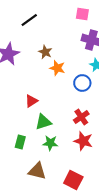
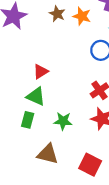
orange star: (57, 68) -> (82, 16), moved
green triangle: (43, 122) -> (36, 96), moved, turned 42

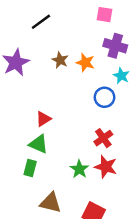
green star: (63, 121) -> (79, 169), moved, turned 30

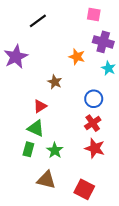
brown star: (60, 60) -> (55, 82), moved
blue circle: (104, 97) -> (94, 99), moved
green star: (79, 169) -> (55, 150), moved

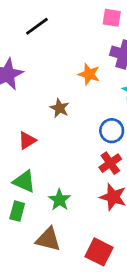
red triangle: (40, 106) -> (27, 141), moved
green triangle: (36, 128) -> (24, 181), moved
green rectangle: (28, 149) -> (17, 211), moved

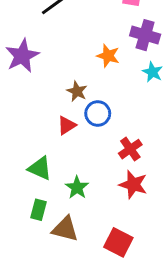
blue circle: (112, 131) -> (98, 113), moved
red triangle: (27, 141) -> (67, 125), moved
green rectangle: (17, 211) -> (38, 210), moved

